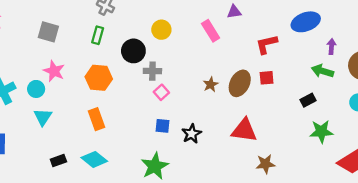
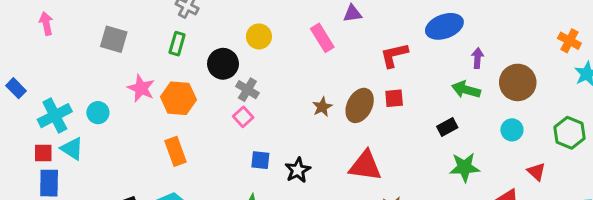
pink star: (54, 71) -> (141, 88), moved
gray cross: (152, 71) -> (247, 90), turned 30
pink square: (161, 92) -> (243, 117), moved
cyan triangle: (43, 117) -> (72, 149), moved, turned -30

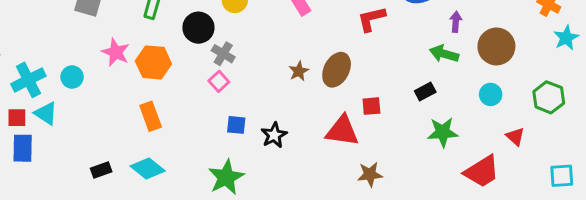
red square: (394, 98) -> (371, 106), moved

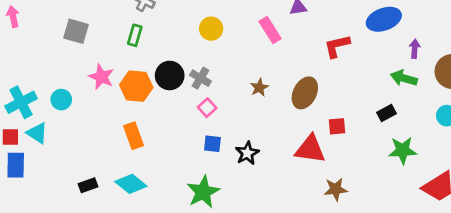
black circle: (198, 28) -> (170, 75), moved
brown star: (299, 71) -> (259, 88), moved
pink square: (219, 81) -> (207, 108), moved

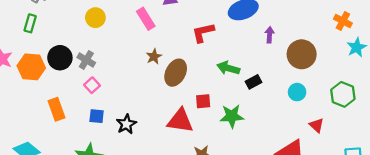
green arrow: (404, 78) -> (228, 68), moved
brown star: (259, 88) -> (154, 57), moved
black rectangle: (386, 113) -> (254, 82), moved
orange rectangle: (133, 136) -> (56, 109), moved
green star: (403, 150) -> (232, 116), moved

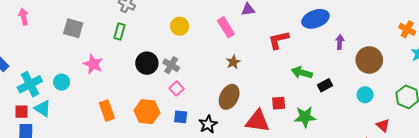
orange hexagon: (31, 67) -> (147, 112), moved
brown ellipse: (176, 73) -> (229, 97), moved
orange rectangle: (56, 109) -> (107, 111), moved

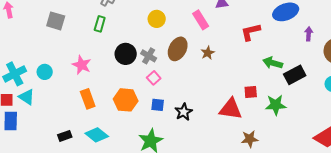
pink star: (93, 64) -> (82, 65), moved
black rectangle: (325, 85) -> (295, 75), size x1.5
brown ellipse: (229, 97) -> (178, 49), moved

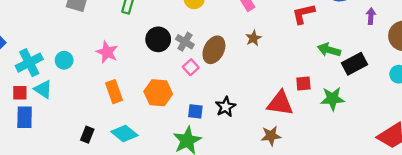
brown ellipse: (178, 49) -> (214, 50), moved
blue square: (158, 105) -> (195, 111), moved
black rectangle: (65, 136) -> (87, 135), turned -48
brown star: (250, 139) -> (271, 136), moved

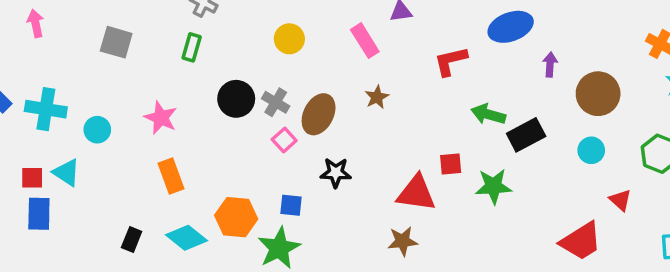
cyan cross: (29, 63) -> (46, 109), moved, turned 36
orange hexagon: (158, 93) -> (236, 217), moved
black star: (226, 107) -> (336, 173), moved, turned 30

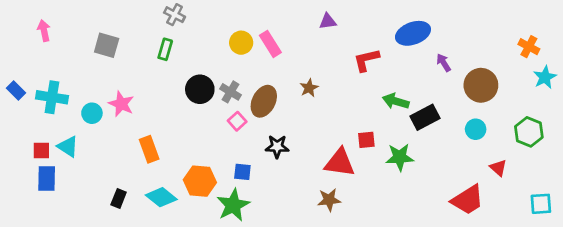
pink rectangle: (365, 41) -> (270, 44), moved
purple arrow: (550, 65) -> (444, 63), turned -36
pink star: (161, 118) -> (121, 104), moved

